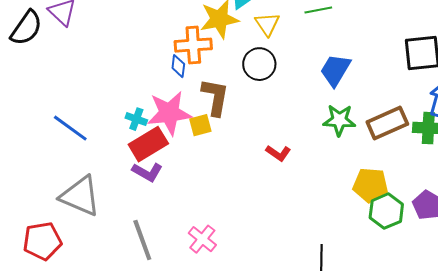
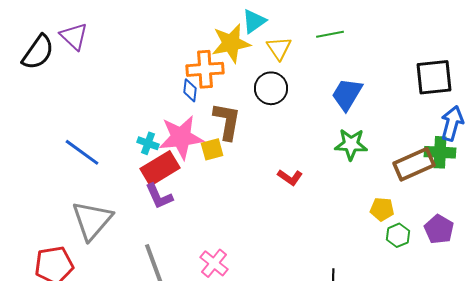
brown rectangle: (387, 123) -> (414, 164), moved
purple L-shape: (147, 172) -> (159, 196), turned 36
yellow pentagon: (370, 185) -> (382, 209), size x0.7
gray triangle: (80, 196) -> (92, 220), turned 48
green hexagon: (386, 211) -> (398, 235), size x0.7

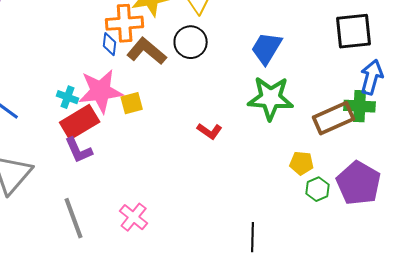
brown L-shape: (227, 121) -> (147, 51), moved, turned -60
green star: (351, 144) -> (271, 98), size x1.4
purple pentagon: (439, 229) -> (359, 183), size x1.5

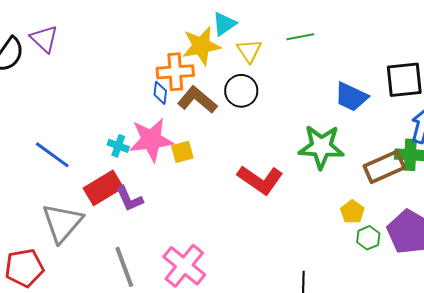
blue trapezoid: (267, 48) -> (351, 97), moved, turned -96
red rectangle: (80, 122) -> (103, 188), moved
red L-shape: (210, 131) -> (260, 180), size x1.8
yellow pentagon: (302, 163) -> (352, 212), turned 30
pink cross: (134, 217) -> (184, 266), size x1.5

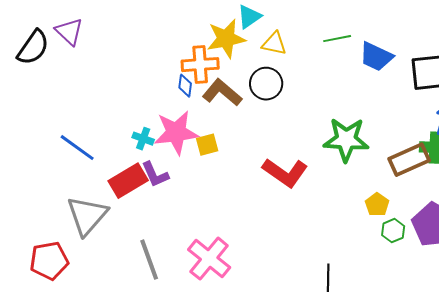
green line: (300, 37) -> (337, 39), moved
yellow triangle: (249, 51) -> (274, 44), turned -44
blue trapezoid: (351, 97) -> (376, 57), moved
purple L-shape: (129, 199) -> (155, 175), moved

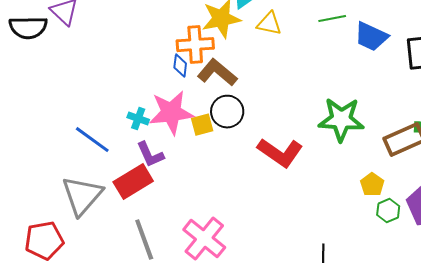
black semicircle: (33, 48) -> (28, 28), turned 54
black circle: (266, 84) -> (227, 112), moved
blue line: (77, 148) -> (92, 140), moved
red rectangle: (128, 181) -> (133, 182), moved

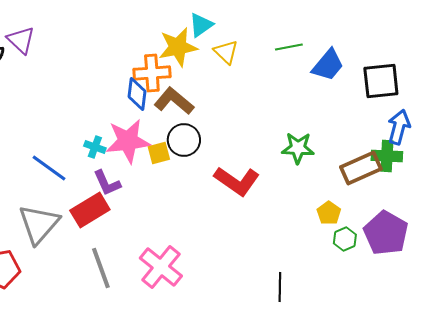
yellow triangle: (269, 24) -> (226, 52), turned 32
blue trapezoid: (371, 37) -> (328, 65), turned -75
blue diamond: (180, 66) -> (137, 94), size x1.4
green star: (341, 120) -> (298, 148), size x0.7

